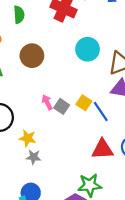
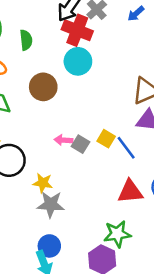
cyan circle: (88, 49) -> (78, 61), moved
pink arrow: (47, 102) -> (63, 140), turned -56
gray star: (34, 157) -> (51, 204), size x1.5

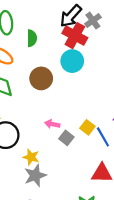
gray square: (81, 144) -> (66, 138), moved
gray star: (51, 204) -> (35, 176), turned -30

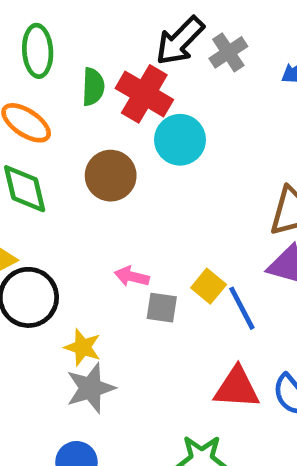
red cross: (75, 36) -> (144, 94), moved
gray square: (66, 138) -> (162, 308), turned -32

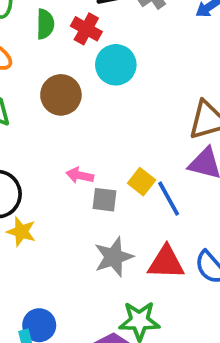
red cross: (144, 94) -> (86, 29), size x0.7
yellow star: (83, 347) -> (21, 232), moved
gray star: (91, 388) -> (114, 257), moved

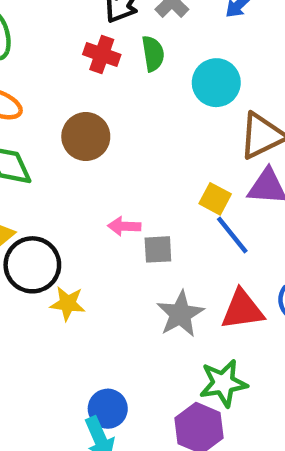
green semicircle: (45, 24) -> (153, 54), moved
cyan circle: (116, 65) -> (216, 83), moved
yellow square: (142, 182) -> (215, 199), moved

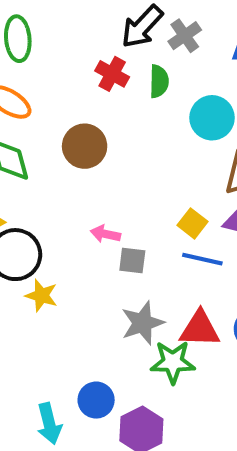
blue line: (232, 235) -> (202, 259), turned -48
green star: (223, 383) -> (173, 362), moved
blue circle: (108, 409) -> (96, 400), moved

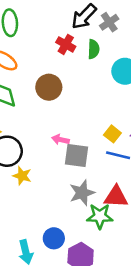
gray square: (132, 261) -> (76, 156), size x1.5

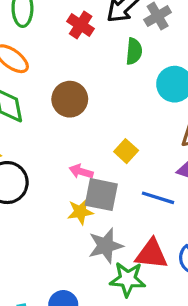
red cross: (66, 44) -> (81, 25), moved
yellow square: (112, 134) -> (126, 151), moved
yellow star: (22, 176) -> (80, 212), moved, turned -30

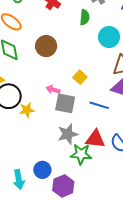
yellow star: (80, 212) -> (27, 110), moved

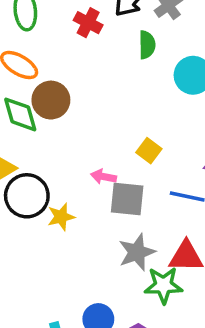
brown circle: (46, 46) -> (51, 100), moved

